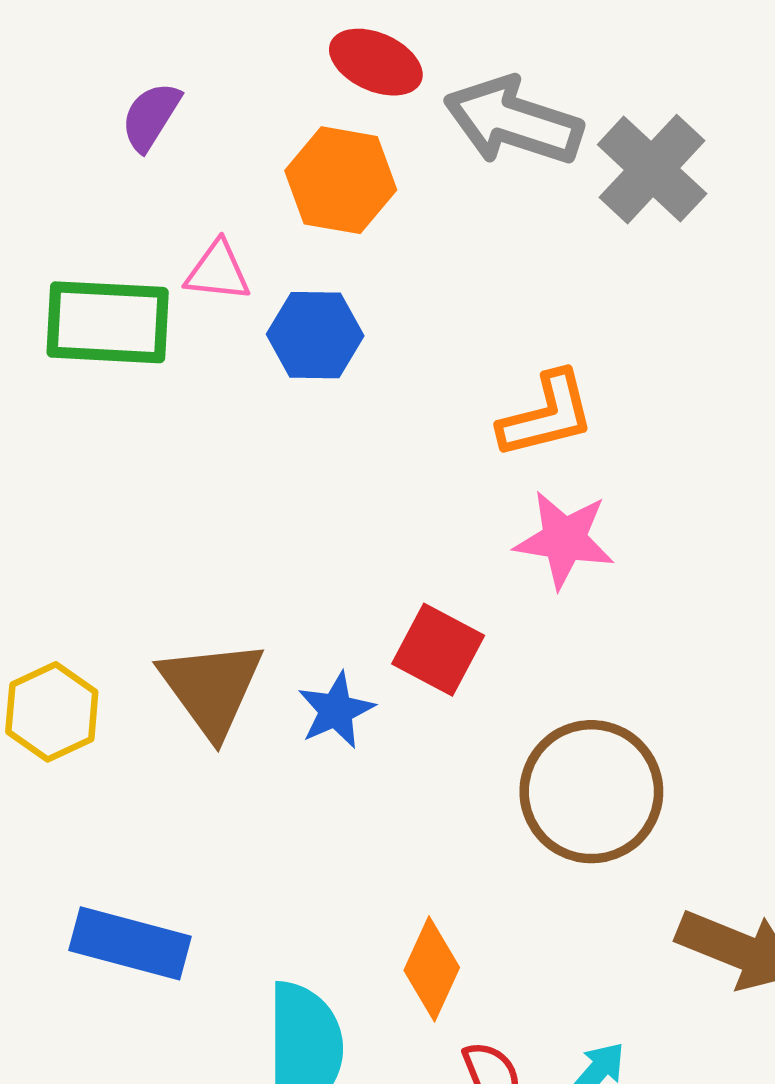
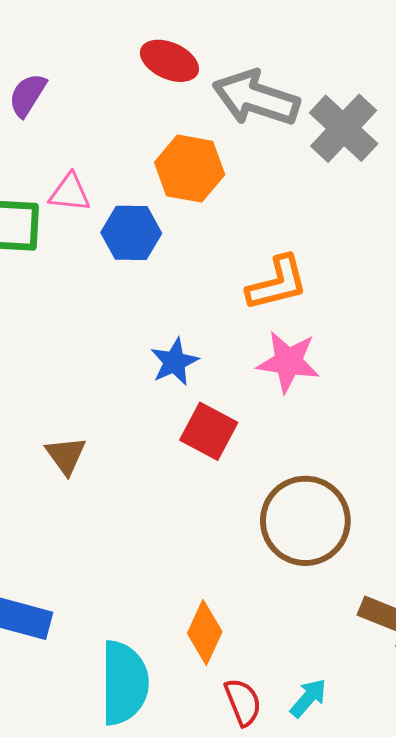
orange hexagon: (341, 180) -> (190, 169), moved
brown triangle: (211, 688) -> (66, 455), size x0.6
blue star: (336, 710) -> (174, 362), moved

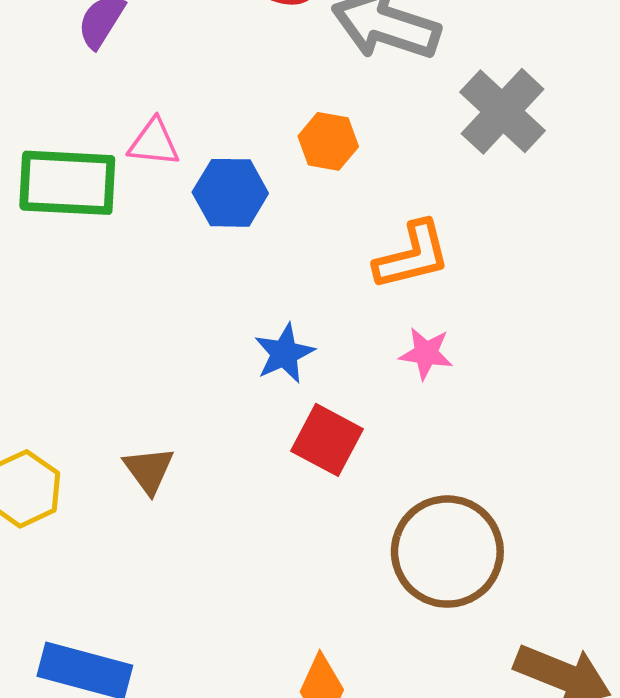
gray cross: (344, 128) -> (503, 111), moved
orange hexagon: (190, 169) -> (328, 141), moved, size x0.7
pink star: (288, 362) -> (426, 353), size x0.7

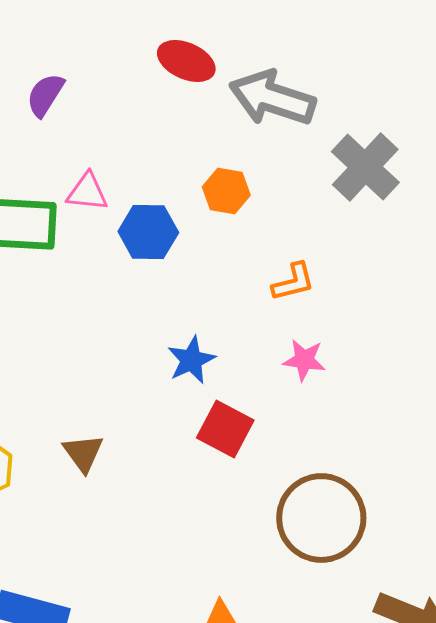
orange L-shape: (412, 256) -> (293, 282), size x0.7

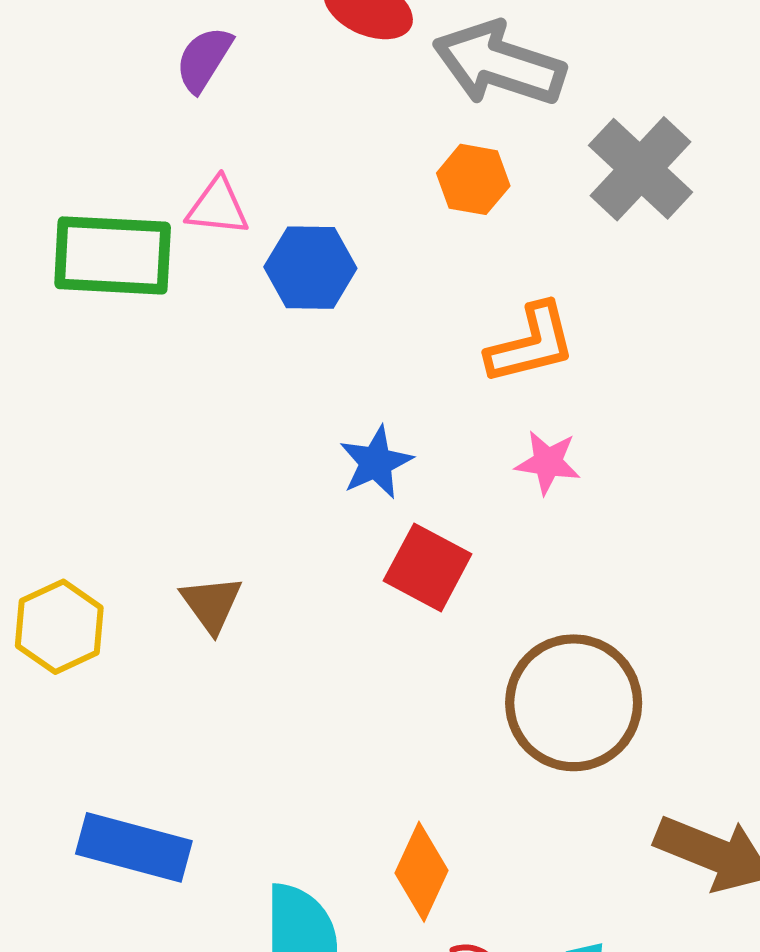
purple semicircle: (45, 95) -> (204, 59), moved
orange hexagon: (226, 191) -> (473, 179), moved
orange L-shape: (293, 282) -> (531, 344), size x1.4

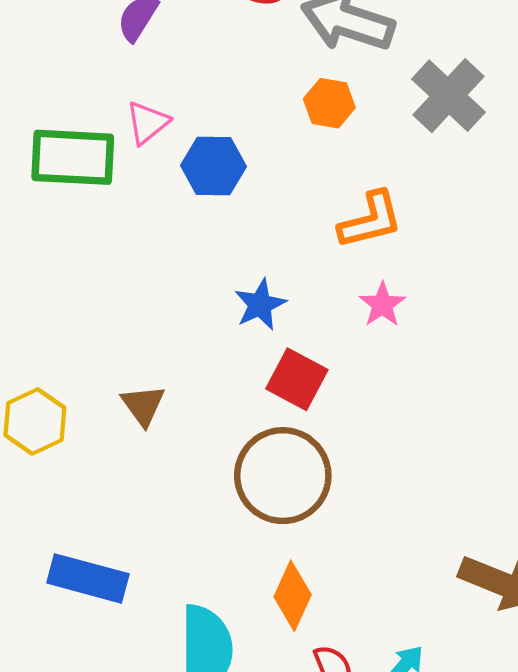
pink triangle: (218, 207) -> (147, 123), turned -45
pink star: (548, 462) -> (382, 305), turned 30
brown circle: (574, 703) -> (283, 476), moved

